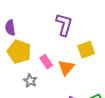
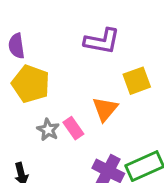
purple L-shape: (64, 25) -> (102, 41), turned 85
pink rectangle: (46, 62) -> (73, 128), moved

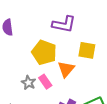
yellow square: (137, 81) -> (87, 50), turned 30
yellow pentagon: (31, 84) -> (44, 52), moved

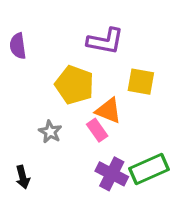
orange triangle: (66, 69) -> (108, 111), turned -48
pink rectangle: (45, 82) -> (97, 130), moved

